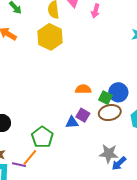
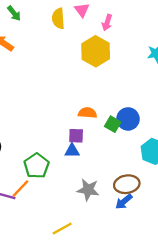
yellow hexagon: (50, 37) -> (96, 51), moved
brown ellipse: (110, 113) -> (127, 184), moved
purple square: (83, 115) -> (76, 136), moved, turned -32
gray star: (109, 154) -> (88, 190), moved

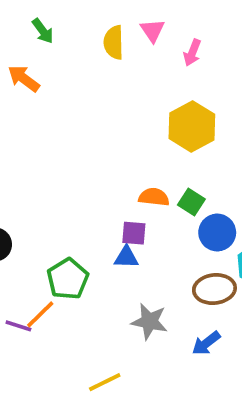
yellow hexagon: (96, 51) -> (192, 126), moved
blue circle: (128, 119) -> (217, 233), moved
green square: (113, 124) -> (191, 202), moved
brown ellipse: (127, 184) -> (214, 289), moved

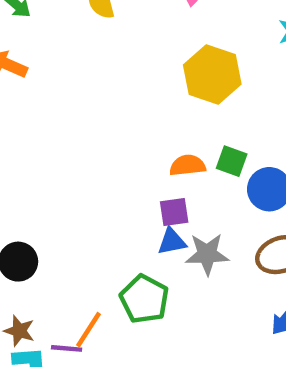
green pentagon: (68, 279) -> (144, 299), moved
gray star: (149, 321) -> (207, 254), moved

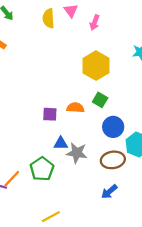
green square: (232, 161) -> (100, 100), moved
purple square: (174, 212) -> (50, 114), moved

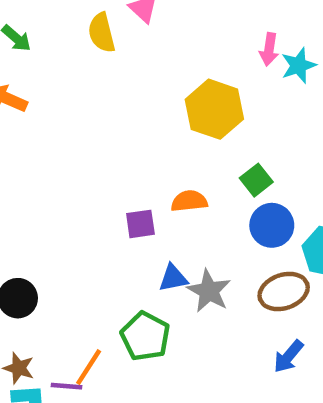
pink arrow: (95, 23) -> (269, 49), moved
green square: (100, 100) -> (256, 180), moved, turned 32
gray star: (77, 153) -> (209, 291), turned 30

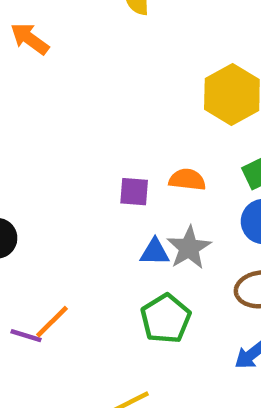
gray star: (209, 291) -> (189, 248), moved
green pentagon: (145, 336) -> (166, 319), moved

